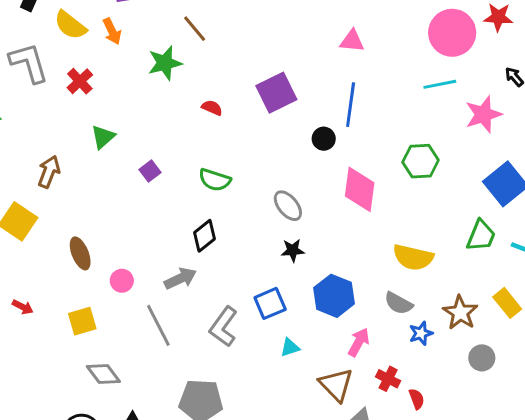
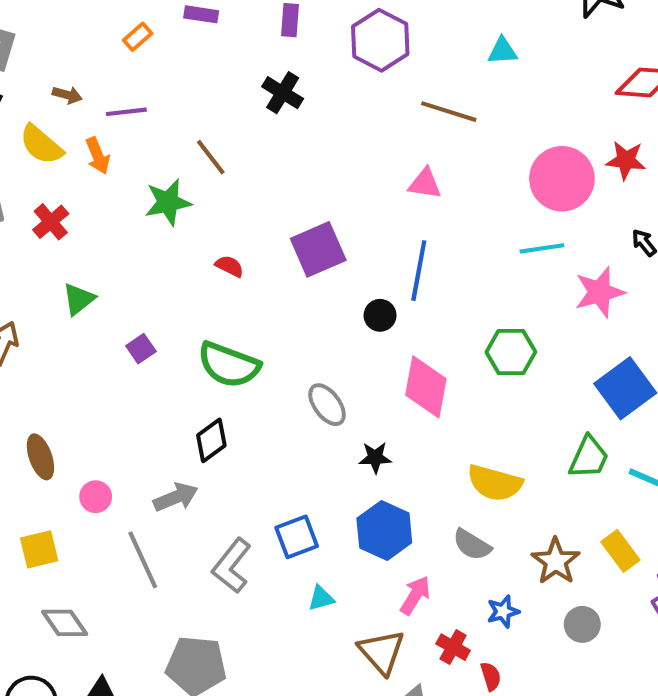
green semicircle: (215, 180) -> (229, 365), size x1.4
black star: (293, 250) -> (375, 457), moved
blue star: (421, 333) -> (503, 611), moved

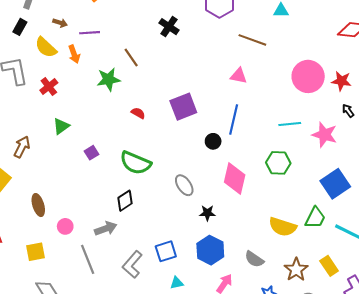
red star: (626, 160) -> (341, 81), moved
cyan line: (542, 248) -> (290, 124), moved
pink star: (600, 292) -> (324, 135), turned 30
yellow semicircle: (495, 483) -> (283, 227), moved

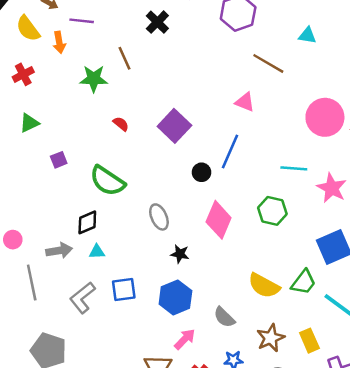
black cross: (169, 27) -> (157, 22), moved
purple square: (183, 107) -> (174, 126), turned -36
cyan triangle: (177, 283) -> (97, 252), moved

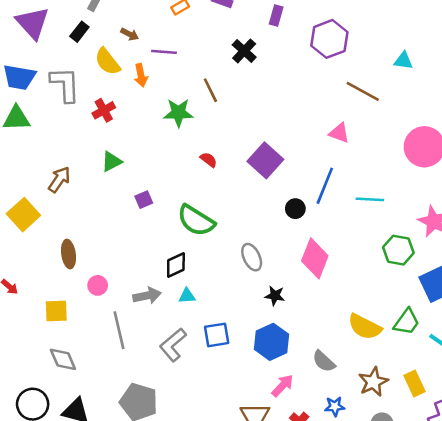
cyan line: (294, 168) -> (370, 199), moved
green hexagon: (272, 211) -> (398, 250), moved

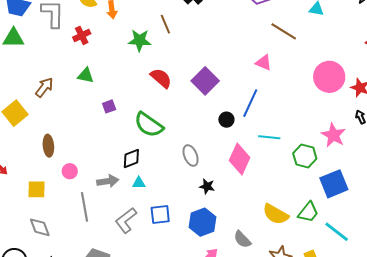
red semicircle: (209, 160) -> (161, 78), size x1.6
green triangle: (111, 162) -> (86, 76), turned 36
cyan line: (370, 199) -> (269, 137), moved

